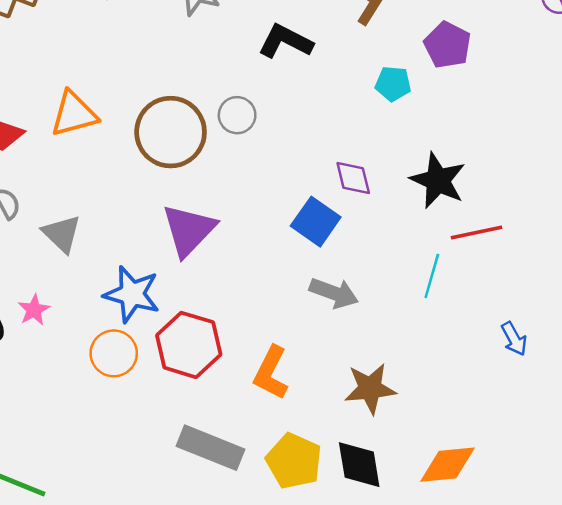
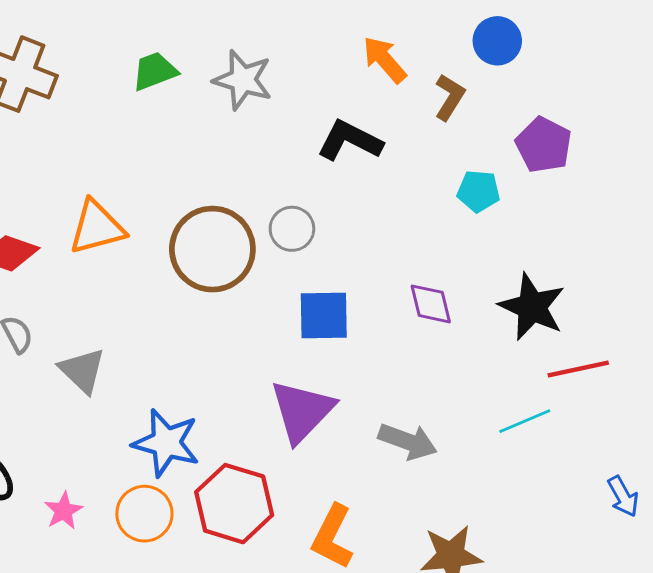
blue square: (316, 222) -> (324, 316), moved, turned -36
purple triangle: (189, 230) -> (302, 411), moved
cyan line: (432, 276) -> (525, 421), turned 51
pink star: (34, 310) -> (63, 511), moved

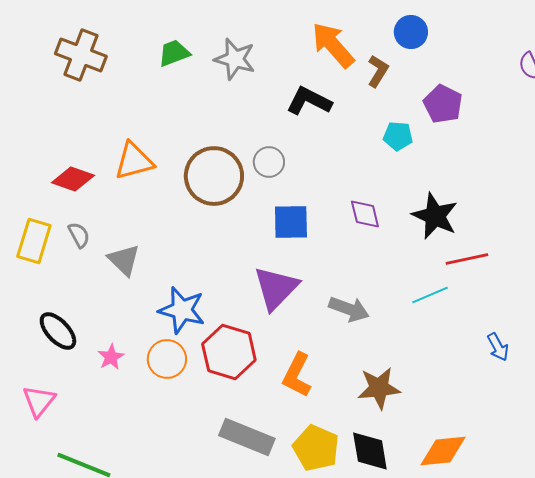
orange arrow: (384, 60) -> (333, 45), size x1.4

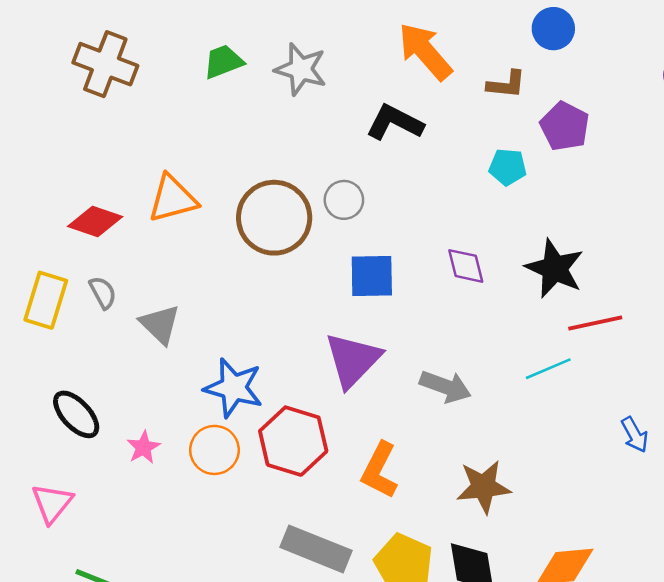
blue circle: (411, 32) -> (553, 29), moved
brown L-shape: (378, 71) -> (506, 84), moved, turned 64

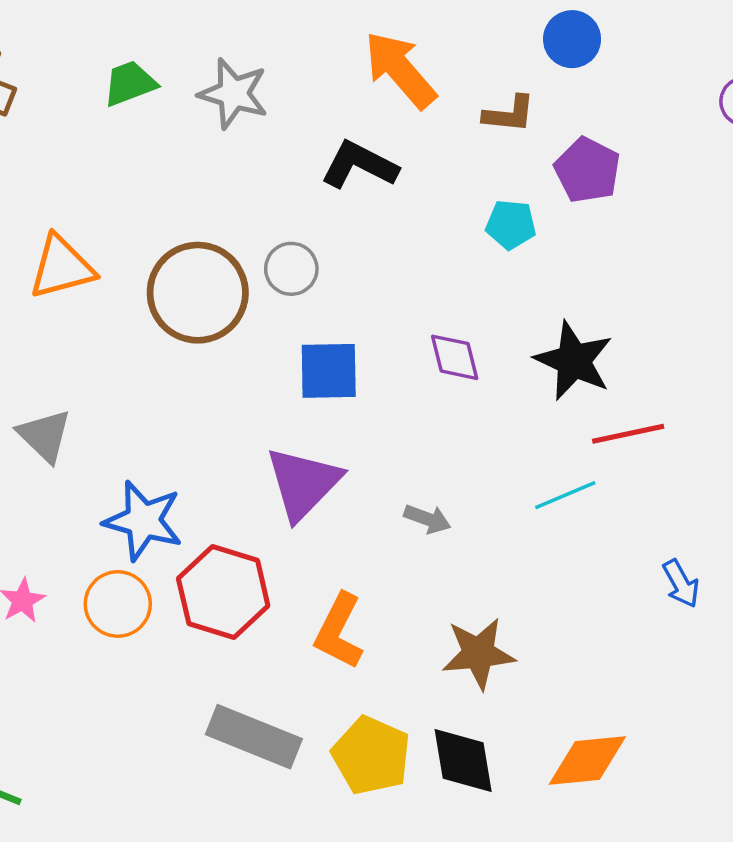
gray arrow: (445, 386) -> (427, 519), size x0.7

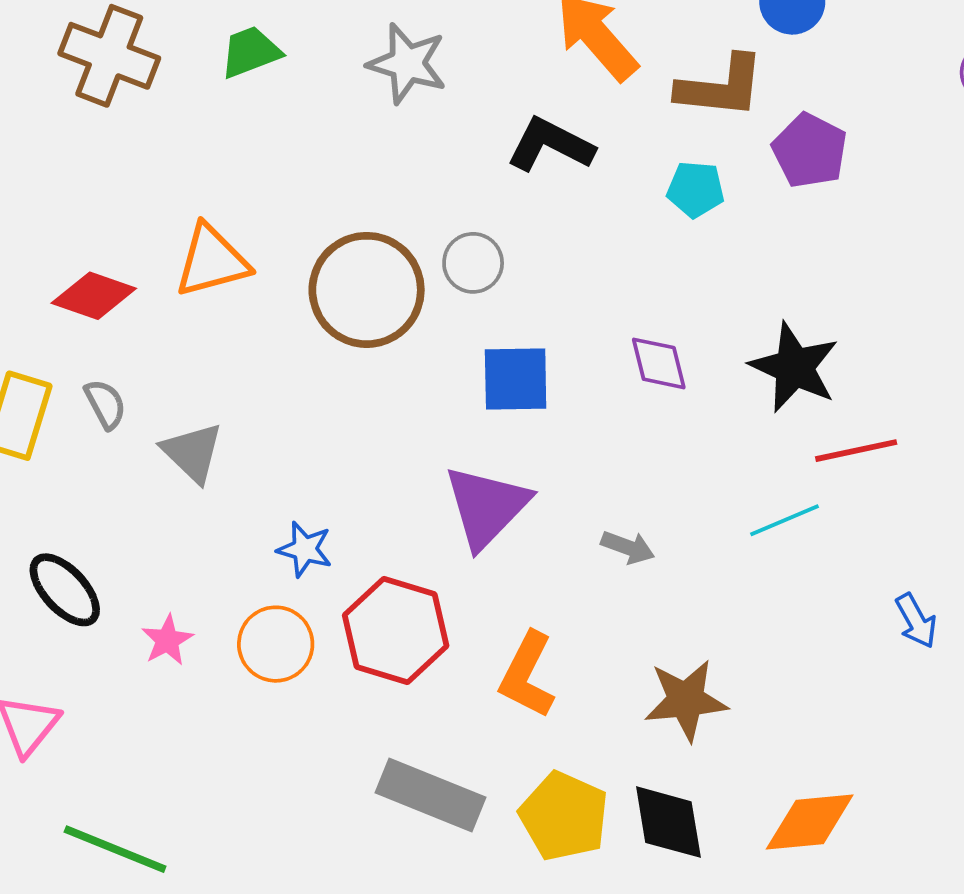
green trapezoid: (130, 83) -> (251, 52), moved
brown L-shape: (509, 114) -> (721, 87), size x1.5
cyan pentagon: (511, 225) -> (696, 189), moved
blue star: (143, 521) -> (305, 549), size x0.6

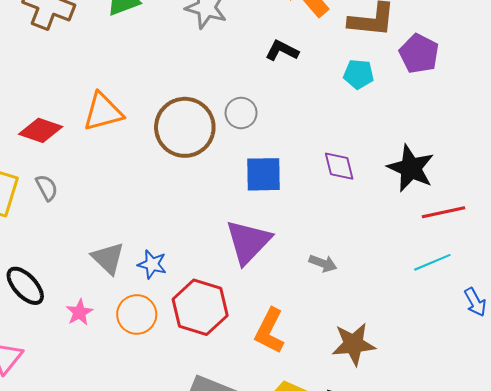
black L-shape: (550, 145) -> (282, 51), size x0.7
gray triangle: (192, 452) -> (108, 258), moved
cyan line: (785, 520) -> (432, 262), moved

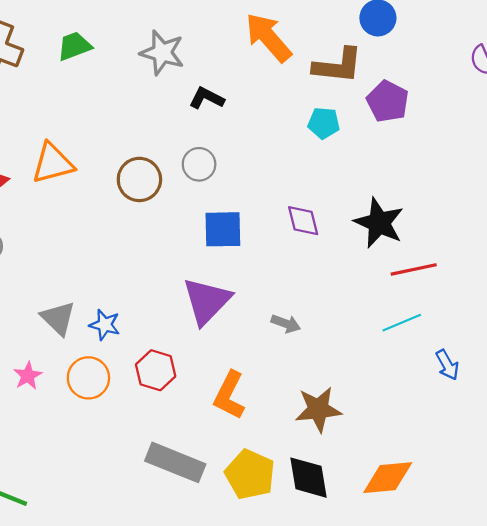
black L-shape: (282, 51) -> (207, 98), moved
brown circle: (185, 127) -> (139, 179), size x0.7
red hexagon: (200, 307) -> (156, 370), size x0.7

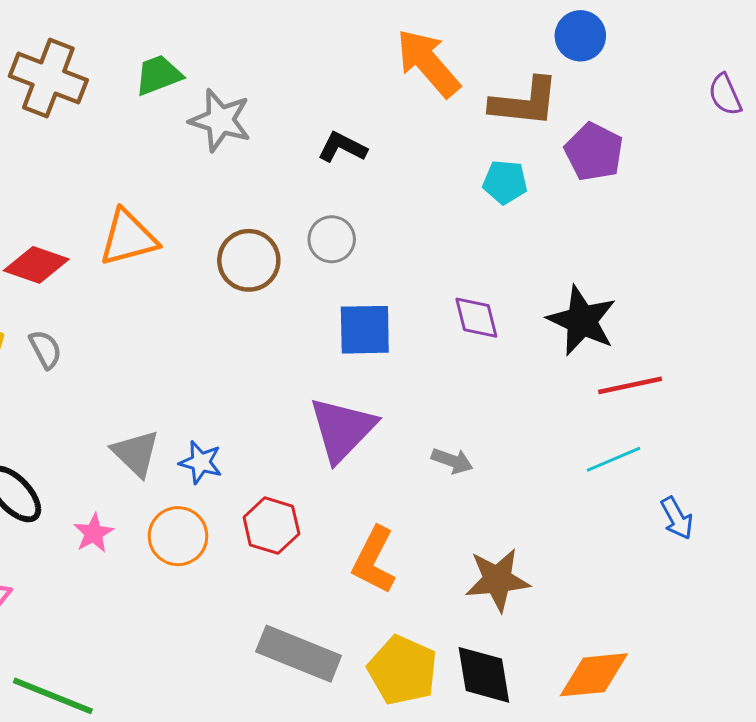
gray star: (162, 53) -> (220, 120), moved

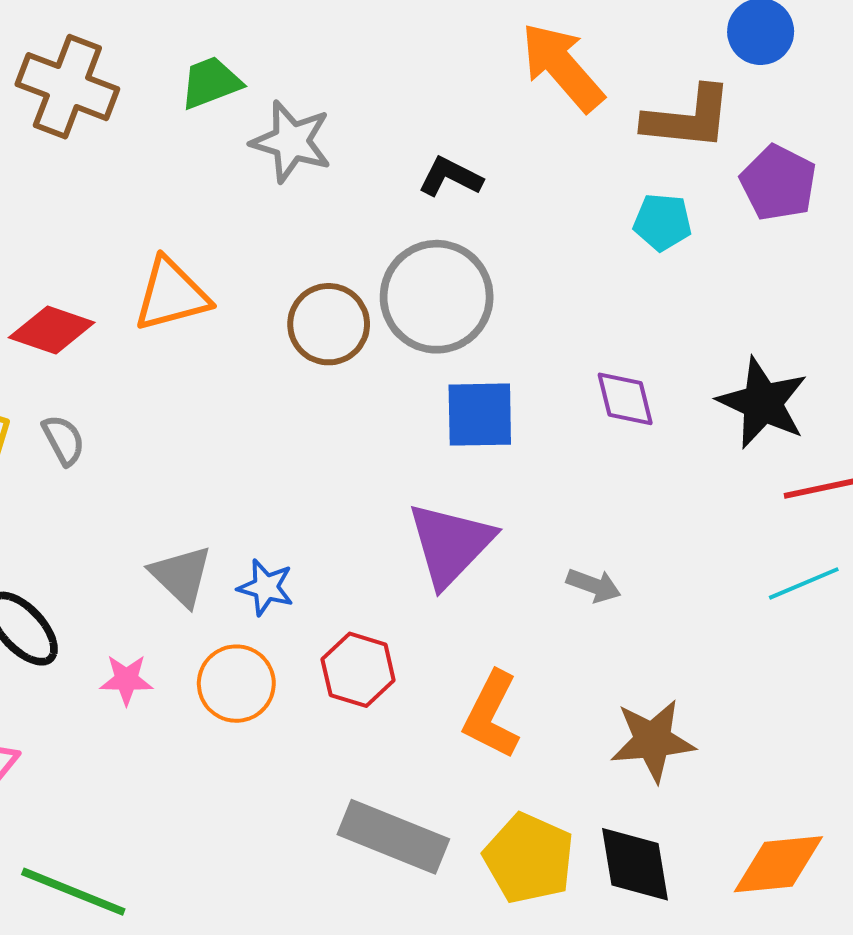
gray circle: (332, 239) -> (437, 297), size x1.8
pink star: (94, 533) -> (126, 680), turned 30

